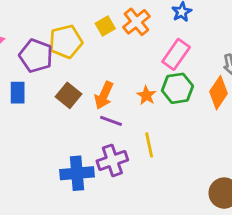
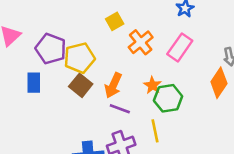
orange cross: (136, 22) -> (141, 42), moved
yellow pentagon: (66, 42) -> (79, 58), moved
green hexagon: (177, 88) -> (168, 98), moved

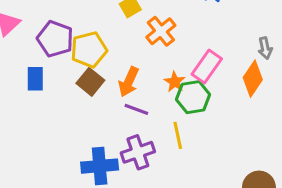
pink rectangle: (180, 47) -> (207, 66), moved

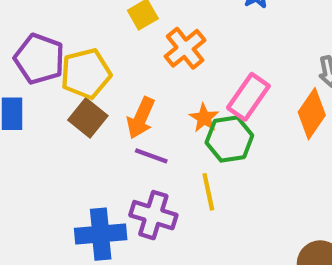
purple cross: (138, 152) -> (153, 215), turned 36

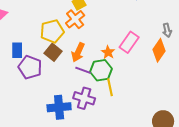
orange cross: (185, 48) -> (75, 19), moved
purple pentagon: (39, 59) -> (30, 67), moved
green hexagon: (229, 139) -> (101, 70), moved

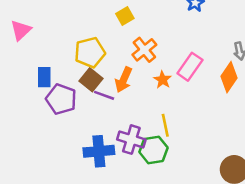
orange cross: (75, 19) -> (144, 50), moved
purple line: (83, 70) -> (104, 95), moved
green hexagon: (101, 70) -> (154, 150), moved

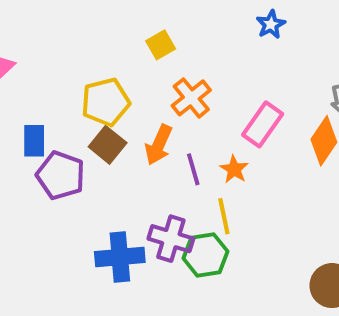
orange star: (163, 80) -> (234, 169), moved
purple line: (104, 95) -> (193, 169), moved, turned 54

